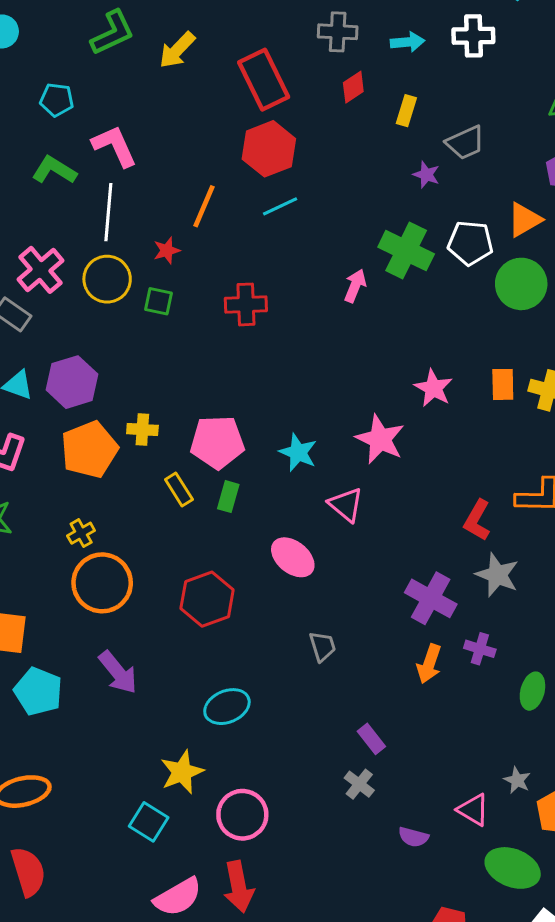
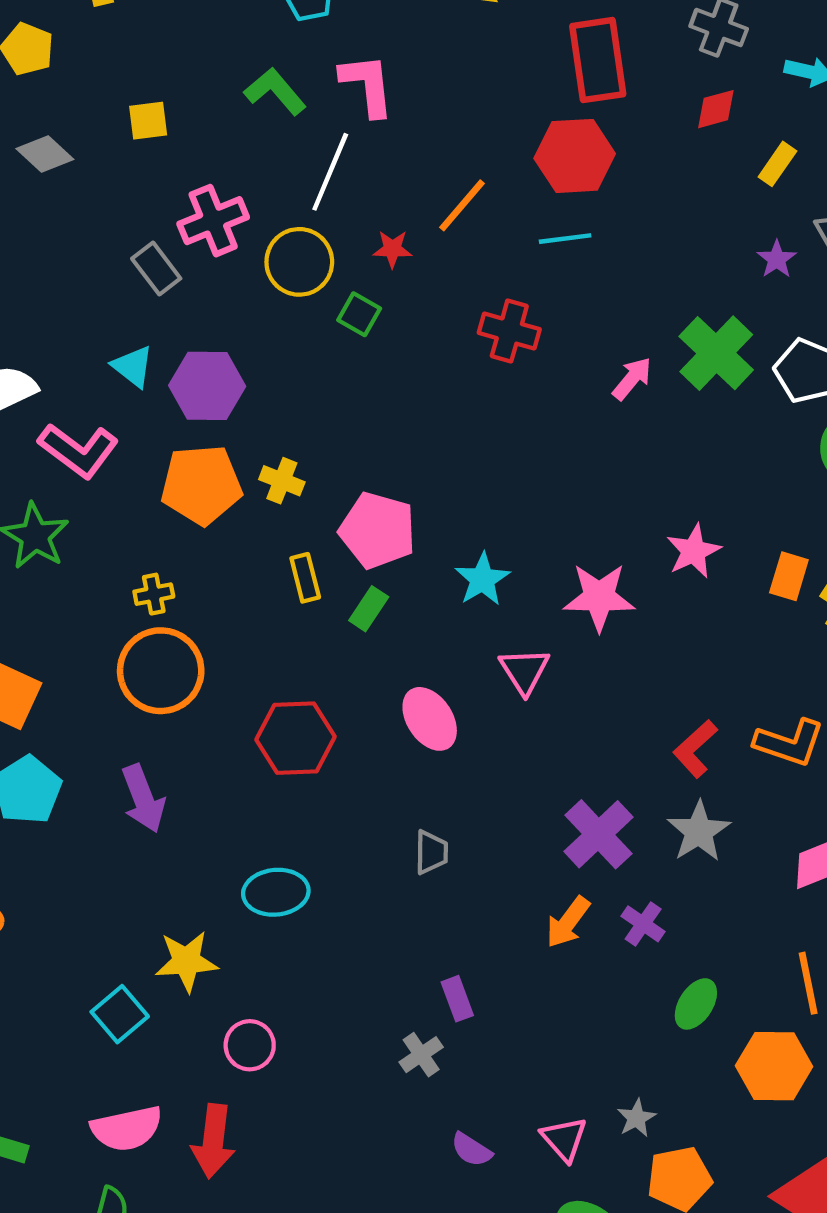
red cross: (246, 304) -> (509, 331), moved
pink star: (380, 439) -> (599, 597), turned 30
pink circle: (242, 815) -> (250, 1045), size x0.7

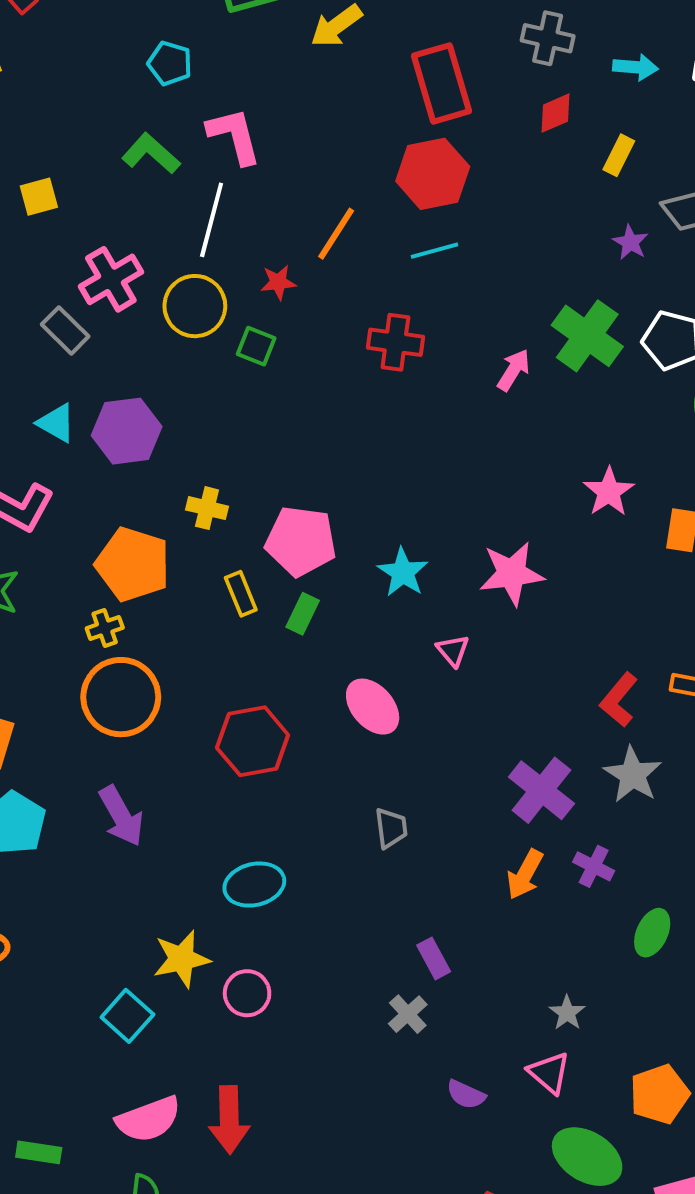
orange pentagon: (201, 485) -> (133, 564), moved, turned 30
pink star: (693, 551) -> (609, 492), moved
pink triangle: (524, 671) -> (453, 650), size x0.7
pink circle: (250, 1045) -> (247, 993), moved
gray star: (636, 1118) -> (567, 1013), moved

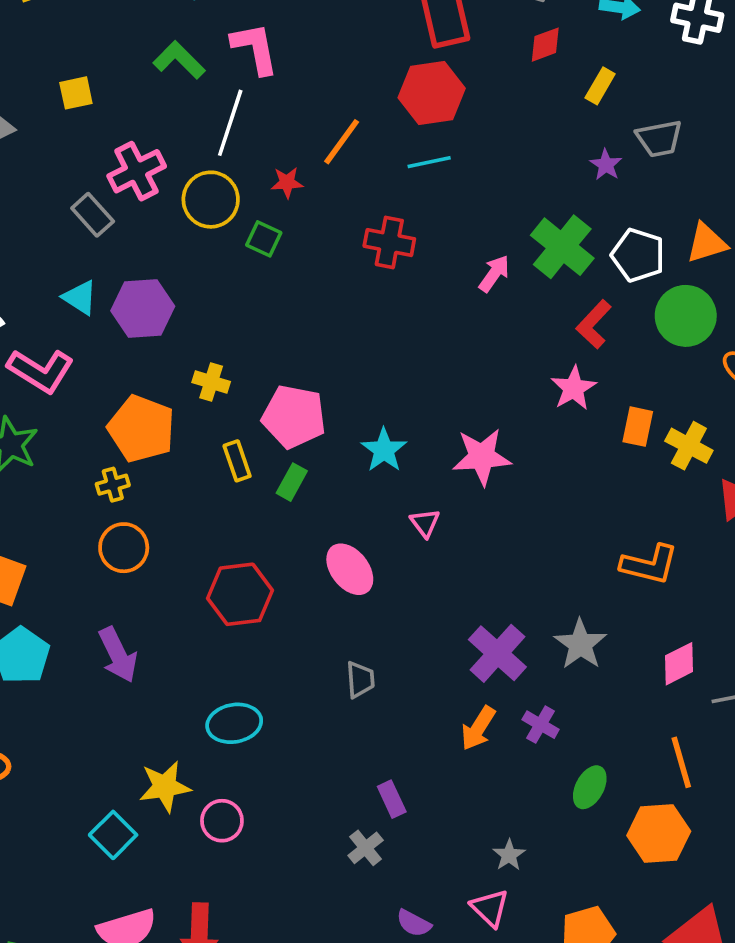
orange circle: (121, 697) -> (124, 548), size x0.7
red L-shape: (619, 700) -> (594, 324), moved

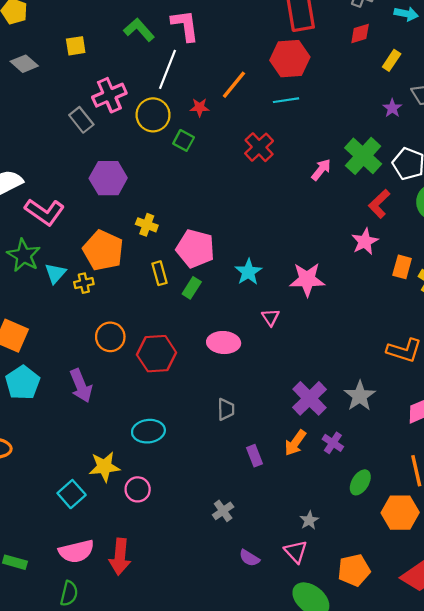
red cross: (389, 243) -> (259, 147), turned 32
cyan triangle: (80, 298) -> (55, 273), moved, turned 35
orange circle: (124, 548) -> (110, 337), moved
pink ellipse: (350, 569) -> (224, 343), turned -52
purple rectangle: (392, 799) -> (255, 456), moved

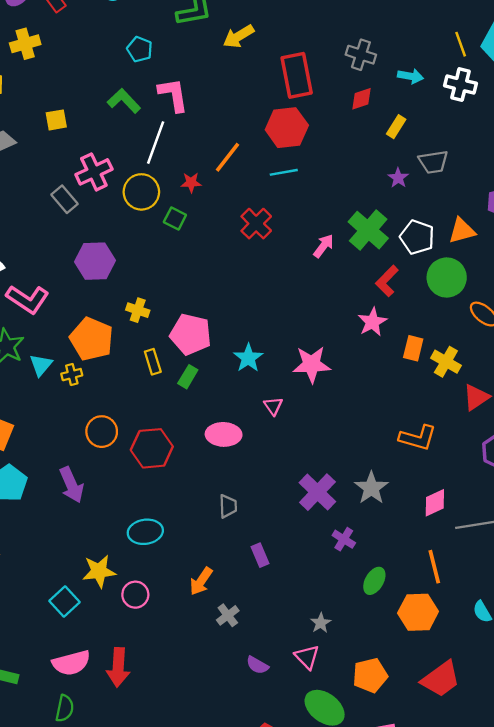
orange arrow: (295, 443) -> (201, 581), moved

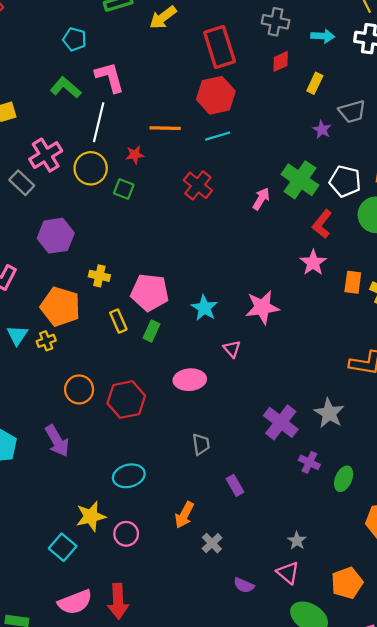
orange line: (227, 157) -> (165, 128), turned 60
green ellipse: (374, 581) -> (344, 479), moved

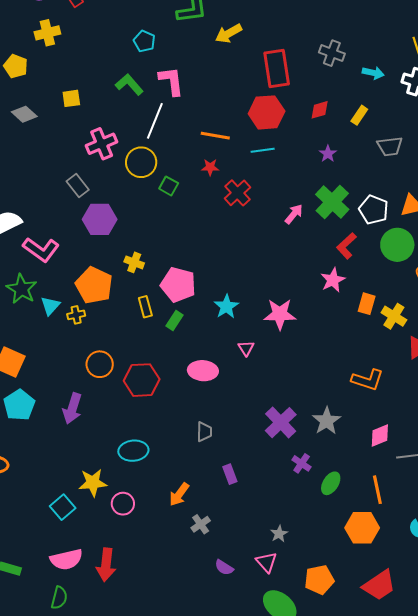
red diamond: (281, 61) -> (320, 110), moved
purple star: (322, 130) -> (328, 154), moved
red star: (135, 155) -> (210, 167), moved
gray rectangle: (22, 183) -> (78, 186), moved
purple arrow: (57, 441) -> (72, 408), turned 40

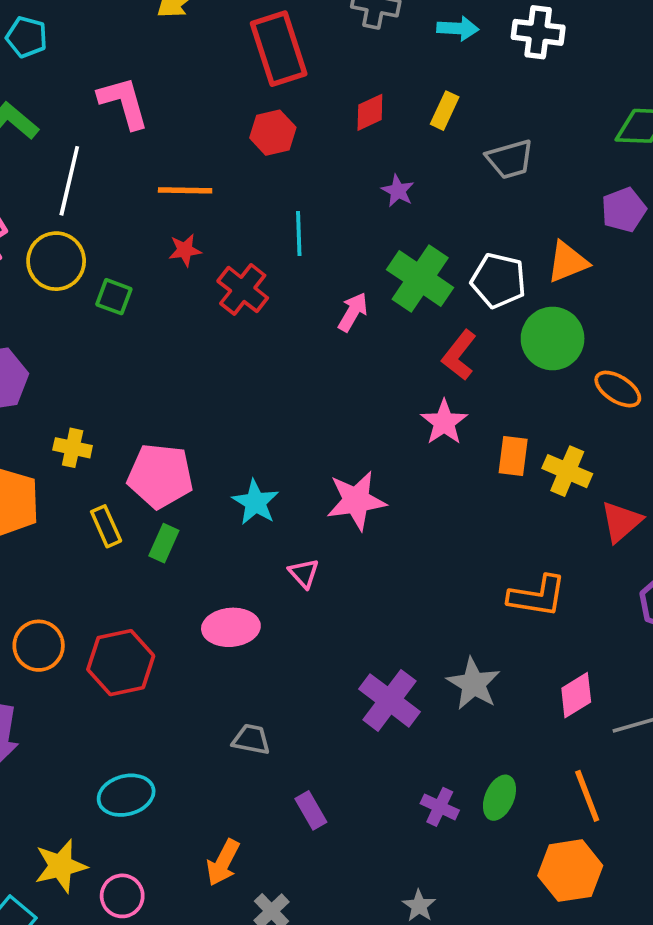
pink L-shape: (171, 81) -> (124, 103), moved
red hexagon: (267, 112) -> (273, 133), size x0.7
cyan line: (263, 150) -> (299, 234), moved, turned -75
gray trapezoid: (204, 432) -> (251, 739), turned -70
purple cross: (302, 463) -> (440, 807), moved

